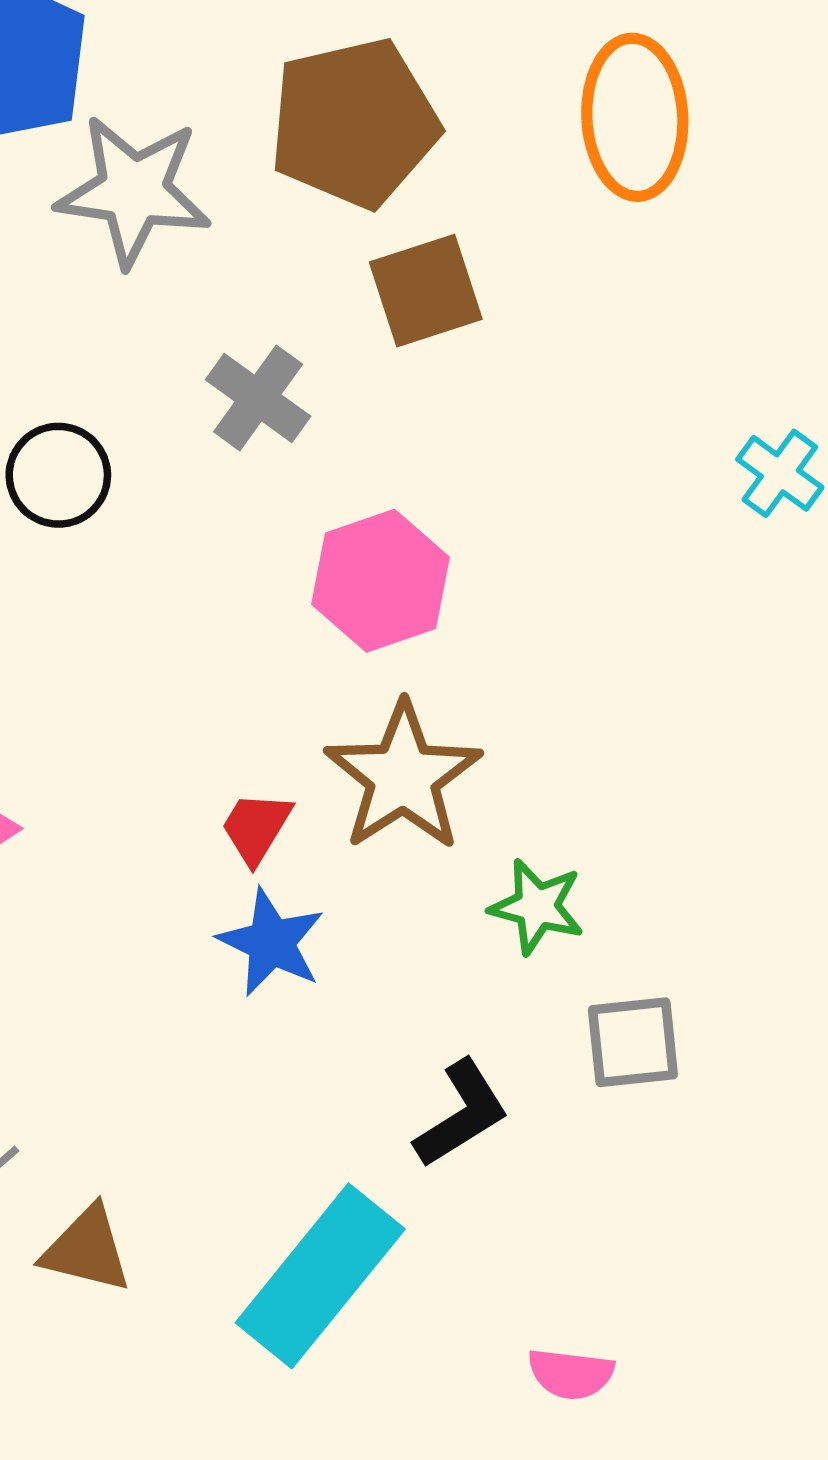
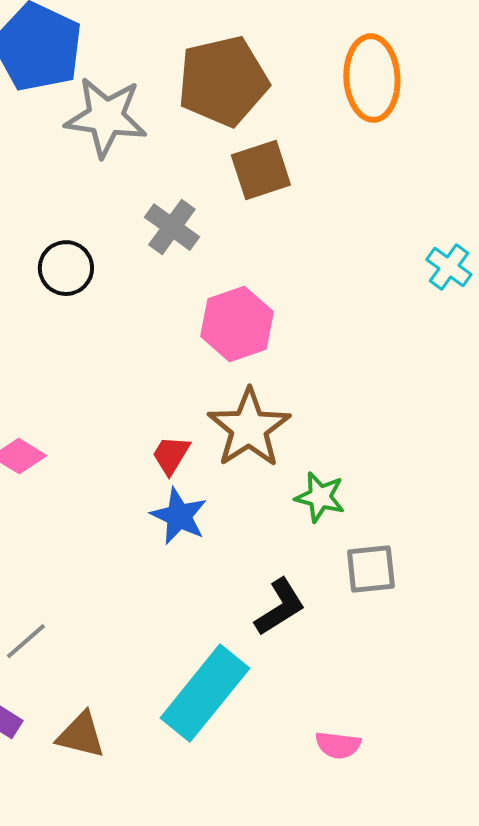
brown triangle: (87, 1249) -> (81, 735), moved

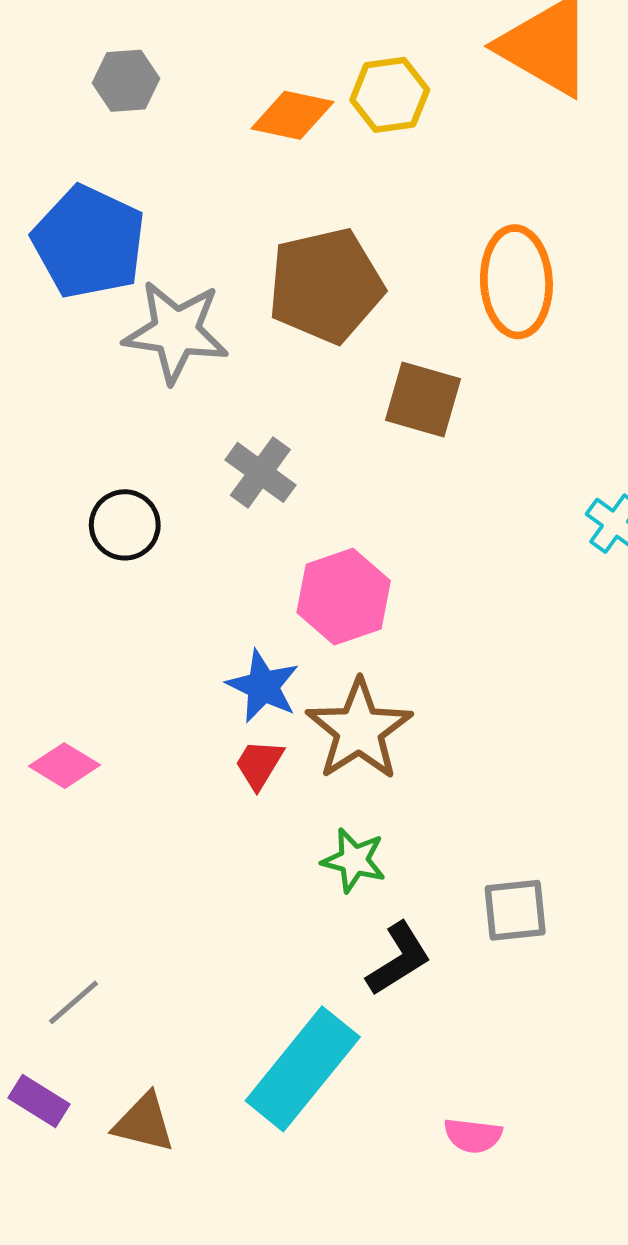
brown square: (261, 170) -> (423, 399), moved, turned 34
green star: (320, 497) -> (354, 860), moved
blue star: (179, 516) -> (263, 686), moved

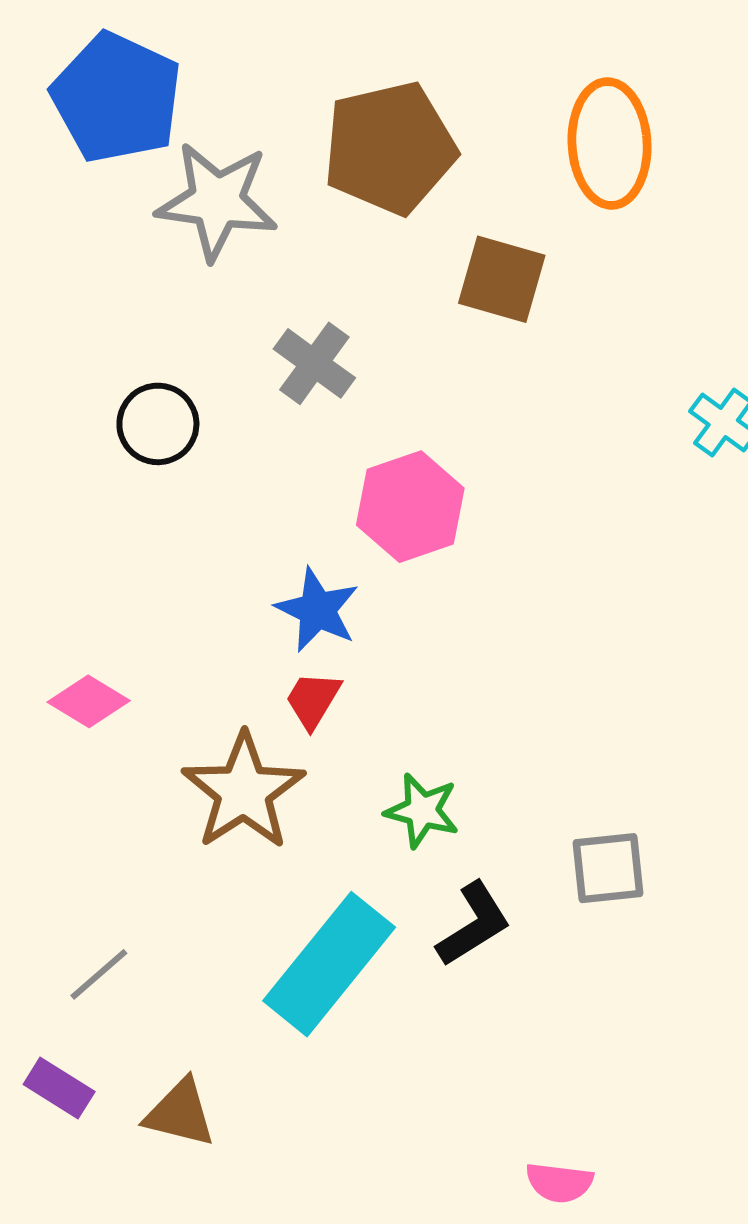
brown star: (359, 730) -> (244, 791), moved
cyan rectangle: (303, 1069) -> (329, 964), moved
pink semicircle: (473, 1135) -> (559, 1182), moved

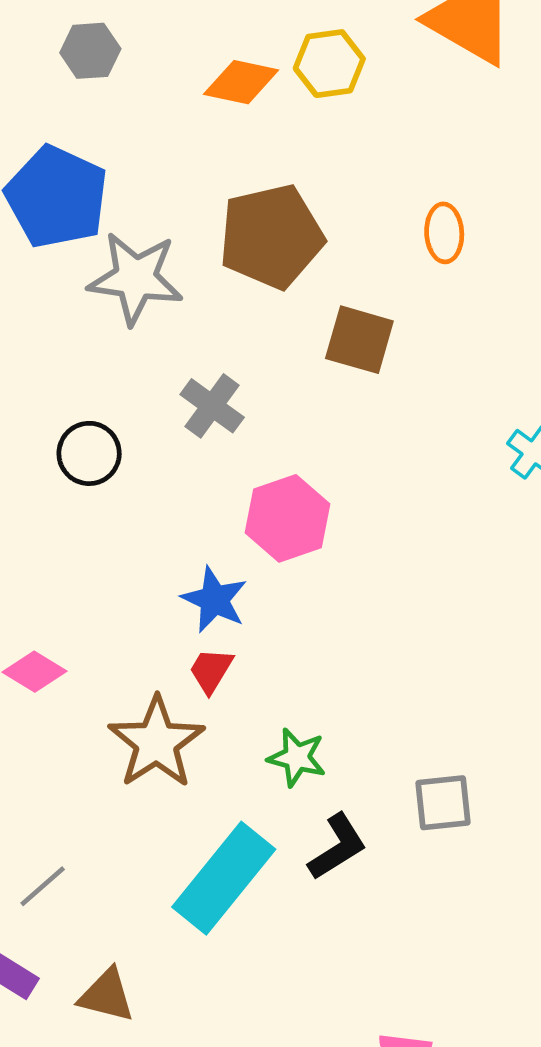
orange ellipse: (610, 144) -> (444, 233), size x0.6

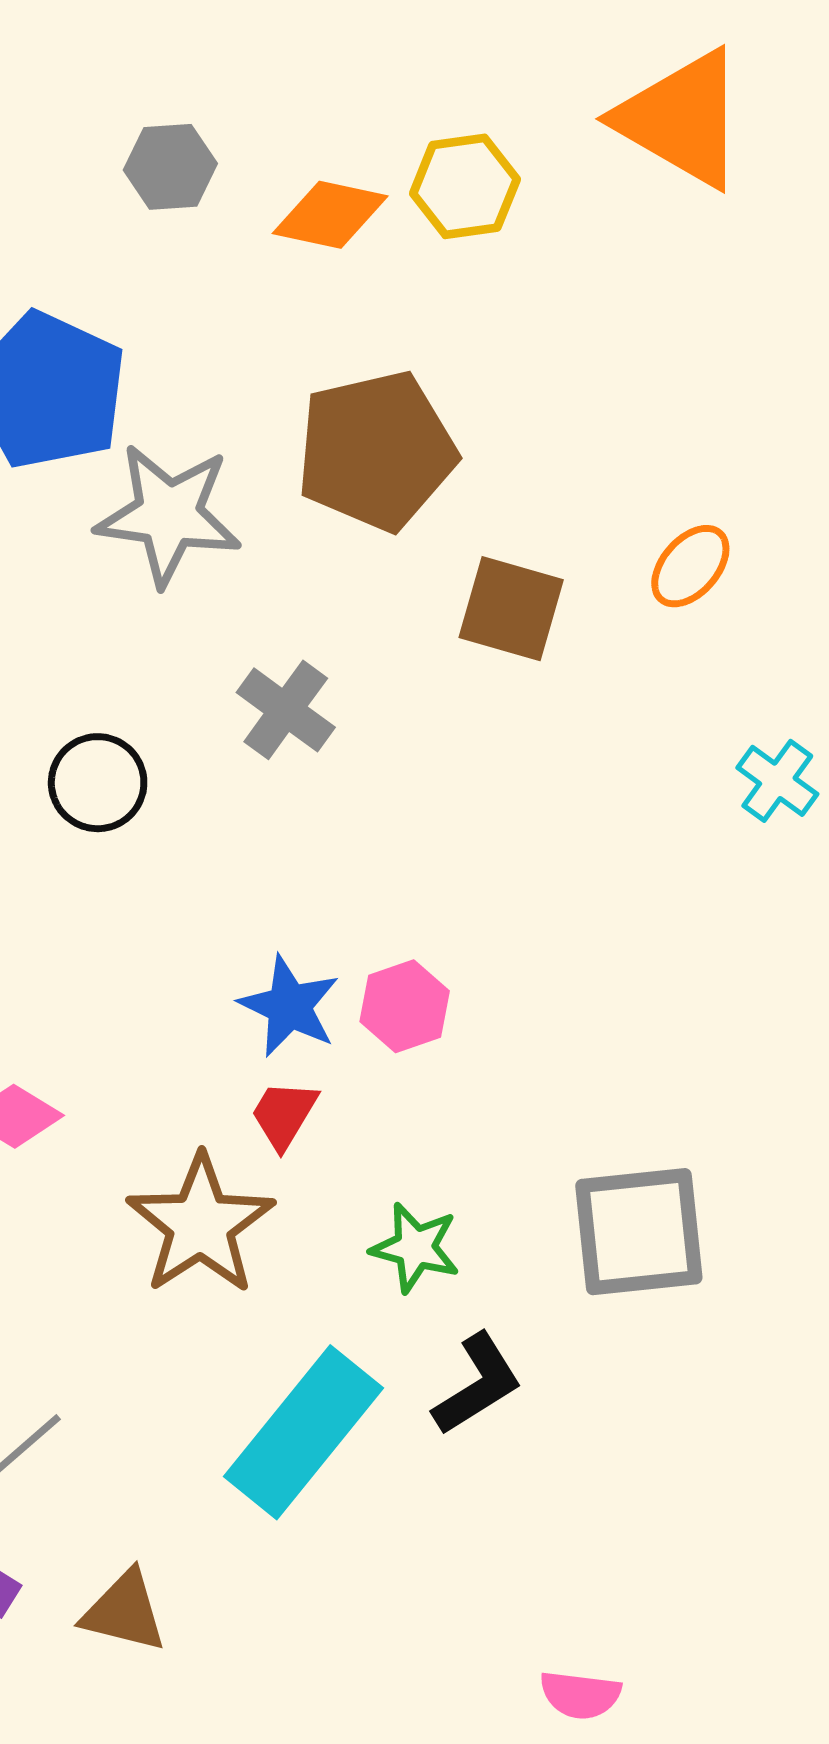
gray hexagon: (90, 51) -> (170, 167), moved
orange ellipse: (444, 233) -> (690, 566), moved, turned 44
pink hexagon: (288, 518) -> (405, 1006), moved, size x0.7
gray square: (443, 803) -> (639, 1232), moved, size x1.5

